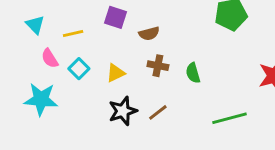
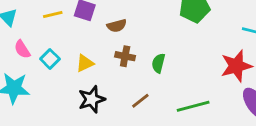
yellow line: (73, 33) -> (53, 15), moved
green semicircle: (193, 73) -> (158, 63), turned 30
brown line: (158, 112) -> (140, 101), moved

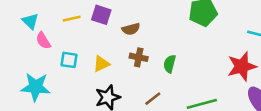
pink semicircle: (22, 49) -> (43, 41), moved
cyan square: (50, 59) -> (69, 60), turned -36

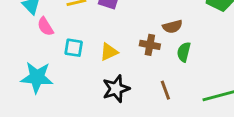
brown semicircle: (131, 29) -> (172, 27), moved
brown line: (153, 99) -> (165, 90), turned -72

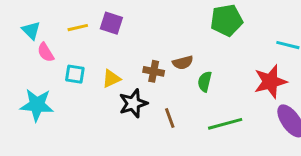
brown semicircle: (172, 27) -> (183, 63), moved
green semicircle: (184, 52) -> (205, 82), moved
black star: (116, 89) -> (133, 103), moved

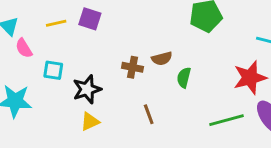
yellow triangle: (111, 79) -> (90, 122), moved
black star: (133, 103) -> (87, 89), moved
green line: (225, 124) -> (226, 120), moved

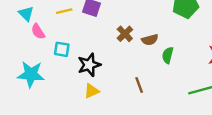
brown cross: (132, 67) -> (125, 34), moved, turned 35

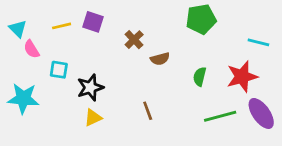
brown cross: (125, 34) -> (134, 40), moved
green semicircle: (168, 55) -> (200, 77), moved

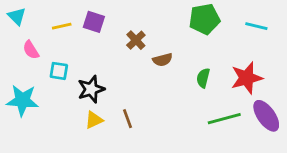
cyan triangle: (18, 29) -> (17, 16), moved
cyan line: (258, 42) -> (256, 26), moved
brown line: (148, 111) -> (128, 119), moved

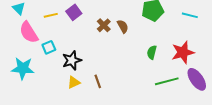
purple square: (94, 22) -> (74, 12), turned 35
pink semicircle: (31, 50) -> (29, 32), size x1.6
brown semicircle: (163, 60) -> (123, 26), moved, turned -104
cyan square: (59, 71) -> (49, 47), turned -32

